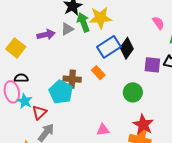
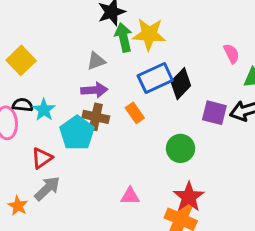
gray triangle: (67, 29) -> (96, 61), moved
purple arrow: (46, 35) -> (94, 90), moved
cyan star: (25, 101) -> (44, 110), moved

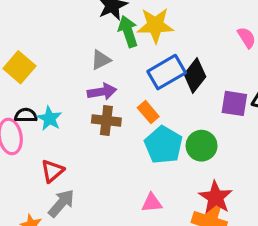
cyan pentagon: (77, 133) -> (164, 145), moved

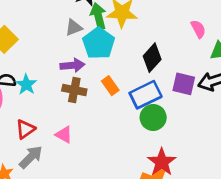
gray triangle: (101, 60) -> (74, 28), moved
blue rectangle: (167, 72) -> (146, 95), moved
cyan pentagon: (164, 145) -> (99, 43), moved
pink triangle: (152, 203) -> (64, 135), moved, turned 30

